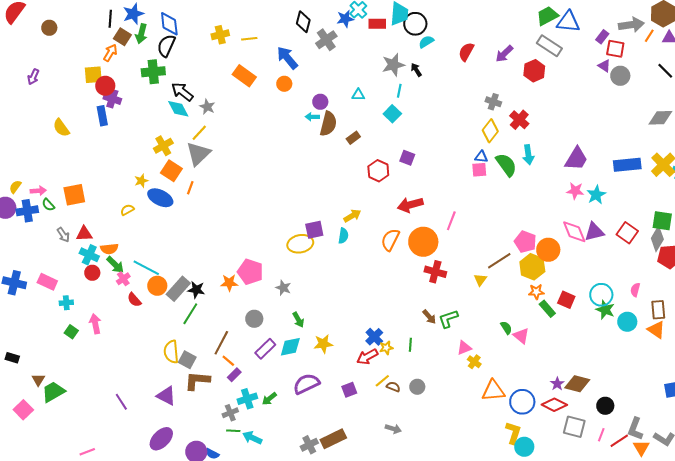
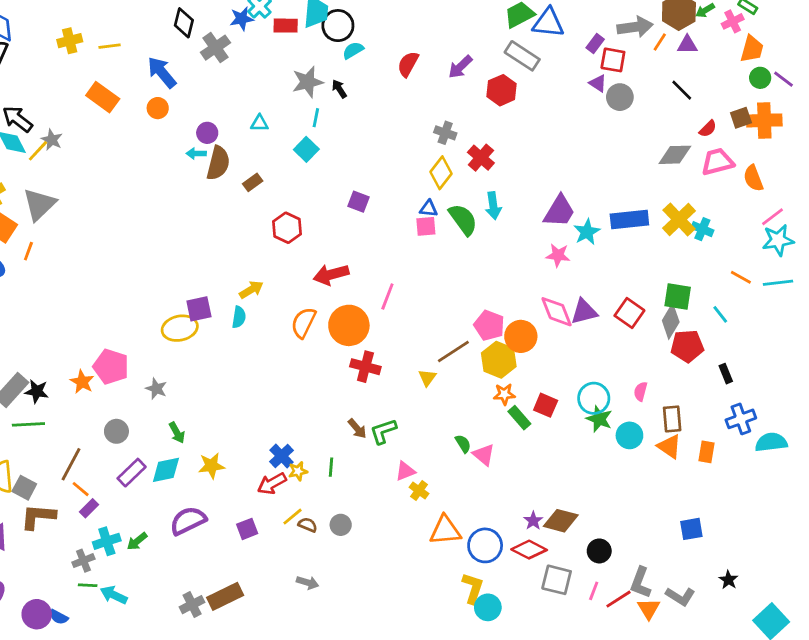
yellow line: (199, 133) -> (38, 151), moved
purple square: (407, 158) -> (359, 202), moved
cyan star: (596, 195) -> (587, 232), moved
orange star: (229, 283) -> (82, 382), turned 30
green line: (190, 314) -> (28, 424), turned 55

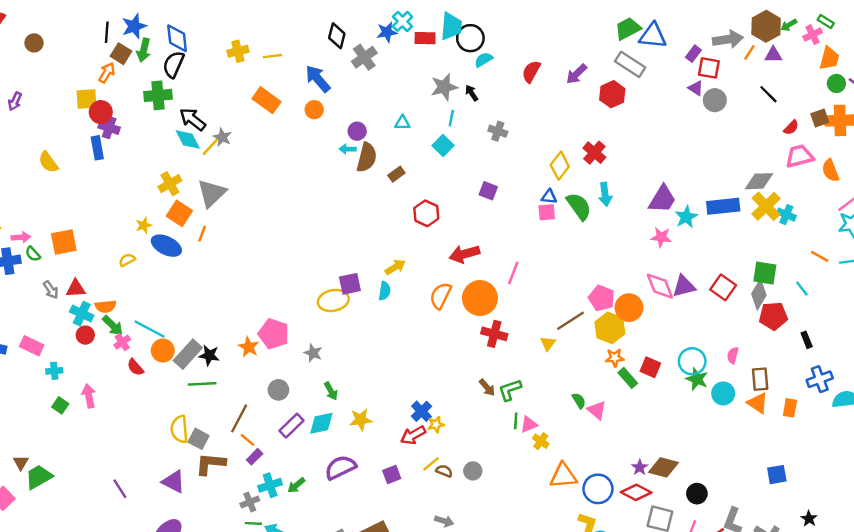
gray cross: (445, 133) -> (498, 131), moved
gray diamond: (675, 155) -> (759, 181), moved
green line: (331, 467) -> (516, 421), moved

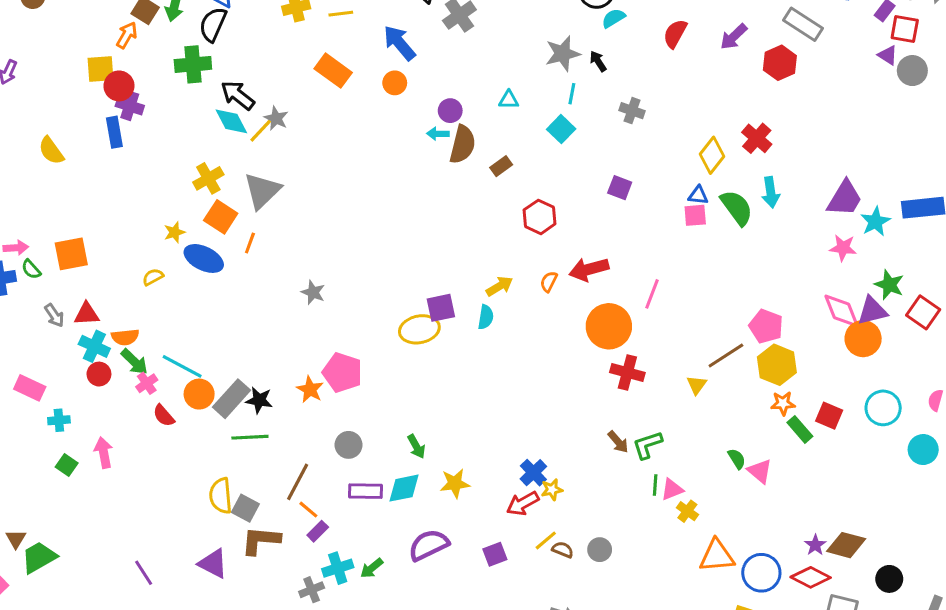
orange semicircle: (441, 296) -> (549, 282), moved, size x0.6
orange circle: (629, 308) -> (863, 339), moved
gray star: (313, 353) -> (313, 292), moved
green star: (697, 379) -> (889, 285), moved
purple rectangle: (292, 426) -> (365, 491), turned 45

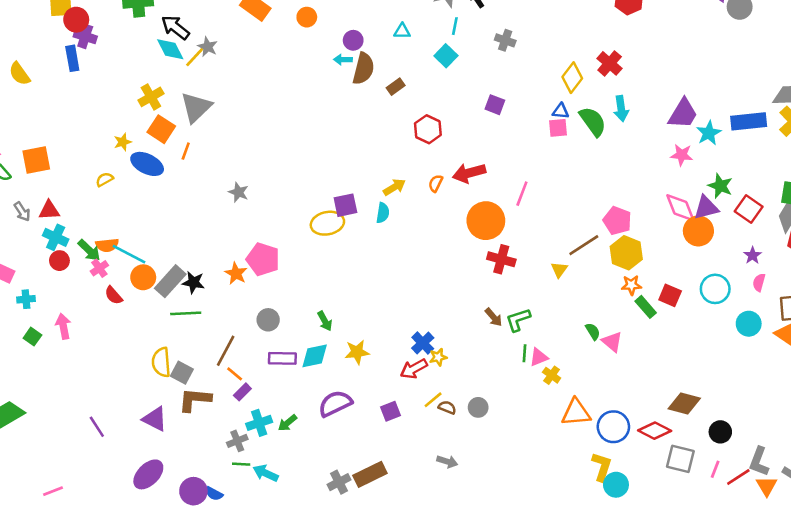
orange semicircle: (125, 337) -> (107, 245), moved
purple star: (815, 545) -> (753, 255), moved

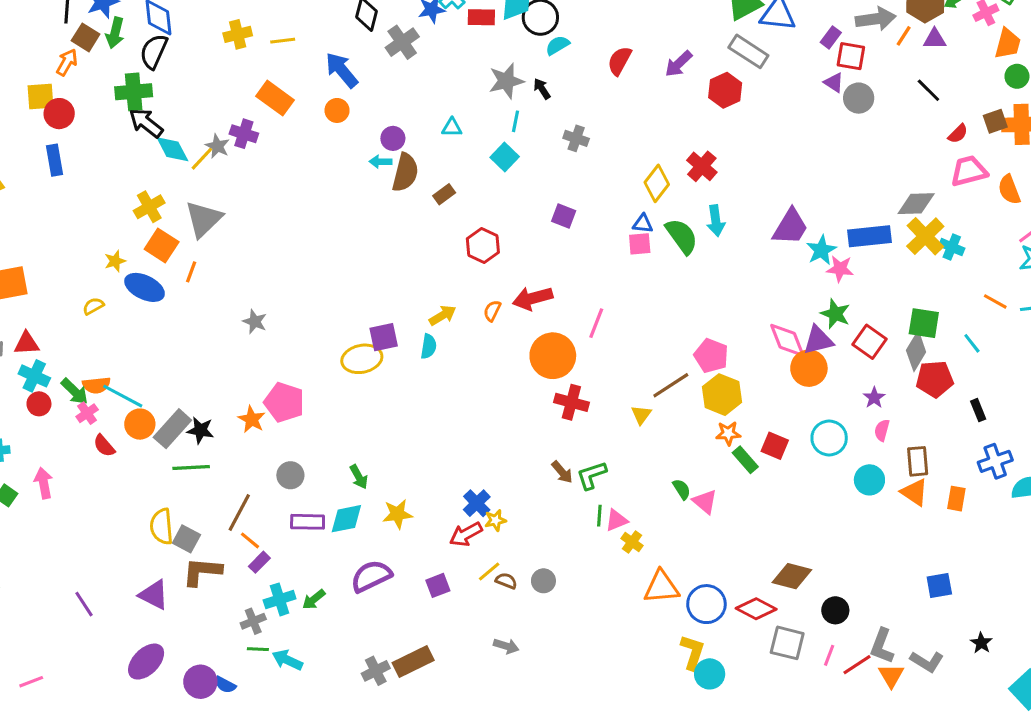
black arrow: (175, 27) -> (146, 123), moved
purple cross: (85, 36) -> (244, 134), moved
pink star: (682, 155) -> (840, 269), moved

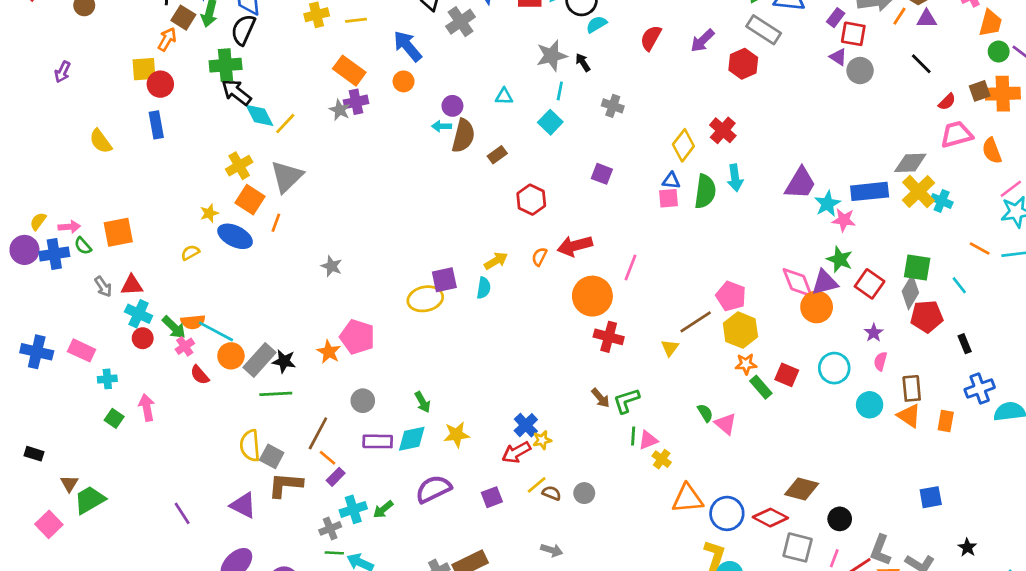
purple cross: (244, 134) -> (356, 102), moved, turned -30
gray star: (217, 146) -> (340, 110), moved
green semicircle: (682, 236) -> (705, 191), turned 44

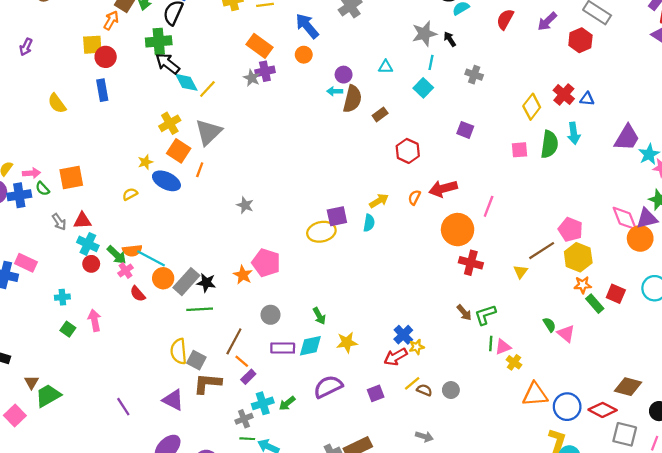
blue triangle: (671, 181) -> (587, 99), moved
pink rectangle: (82, 350) -> (26, 263), moved

